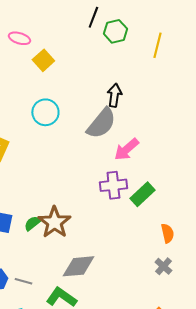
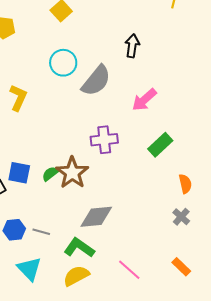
gray semicircle: (101, 123) -> (96, 81), moved
purple cross: (113, 185) -> (104, 140), moved

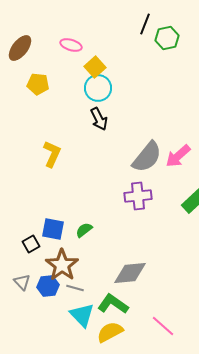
black arrow: (132, 46) -> (99, 119), moved, turned 145
cyan circle: (63, 63) -> (98, 88), moved
gray semicircle: (96, 81) -> (147, 157), moved
brown star: (72, 173) -> (62, 265), moved
cyan triangle: (29, 269) -> (82, 315), moved

